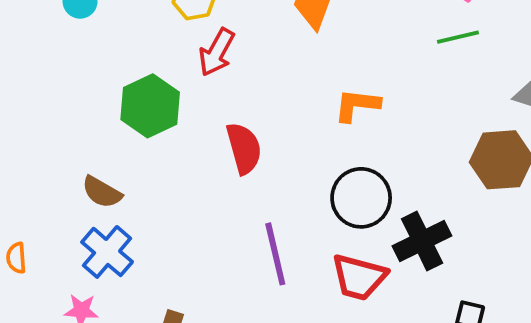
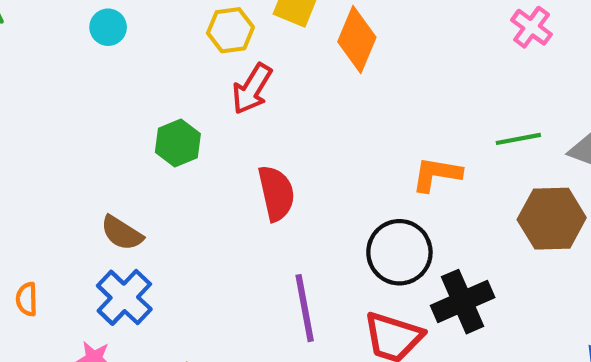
green line: (458, 37) -> (518, 139), moved
orange L-shape: (357, 105) -> (437, 174), moved
green hexagon: (150, 106) -> (178, 143), size x0.7

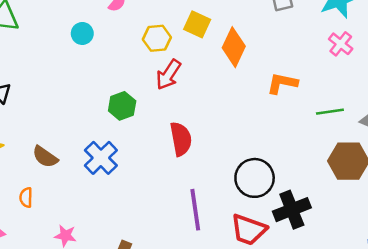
orange L-shape: (437, 174) -> (282, 83), moved
brown semicircle: (122, 233) -> (45, 157), moved
blue cross: (124, 297) -> (101, 158), moved

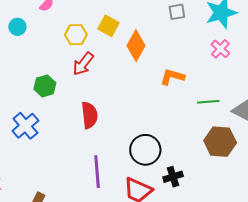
black cross: (292, 210) -> (173, 177), size x0.7

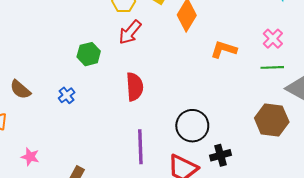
pink cross: (220, 49) -> (273, 39), moved
green line: (208, 102) -> (272, 67), moved
blue cross: (25, 126) -> (67, 95), size x0.6

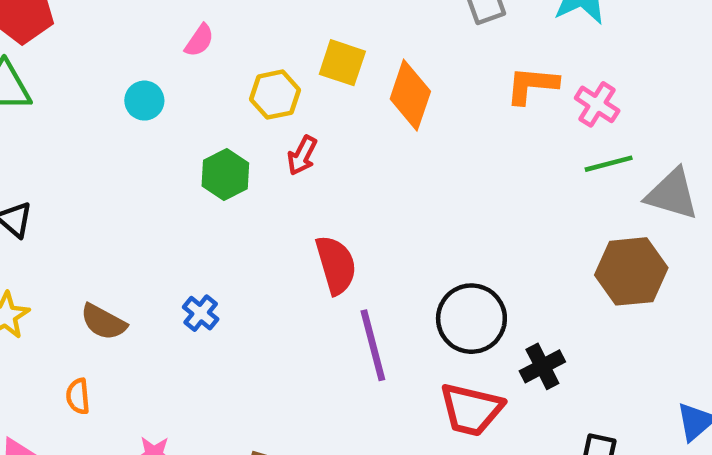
red arrow: (130, 32) -> (302, 155), size x0.7
orange L-shape: (224, 49) -> (532, 85), moved
green hexagon: (89, 54) -> (225, 174), moved
purple line: (140, 147) -> (373, 345), moved

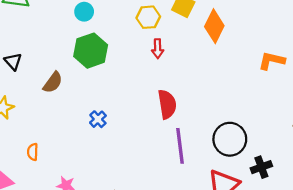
orange L-shape: (532, 85) -> (272, 61), moved
red arrow: (302, 155) -> (158, 49), turned -36
green hexagon: (225, 174) -> (91, 51), moved, size x1.4
brown semicircle: (103, 322) -> (53, 82), moved, turned -90

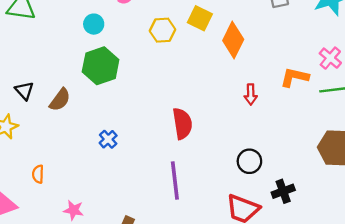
red arrow: (158, 49) -> (251, 94), moved
black triangle: (13, 61) -> (24, 91), moved
black circle: (230, 139) -> (249, 161), size x0.7
purple line: (180, 146) -> (175, 180), moved

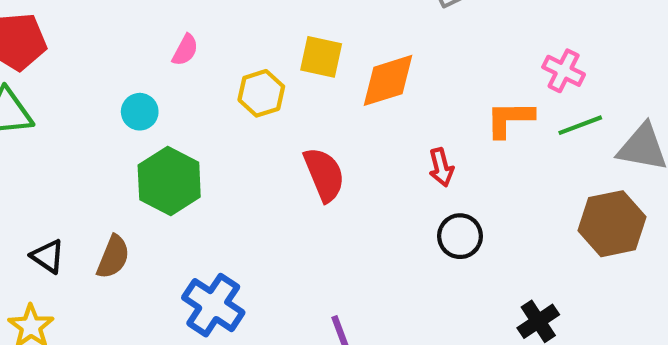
orange diamond: (233, 40) -> (388, 80), turned 60
red semicircle: (182, 124) -> (324, 174), moved
blue cross: (108, 139) -> (213, 305), size x1.8
black circle: (249, 161) -> (460, 236), moved

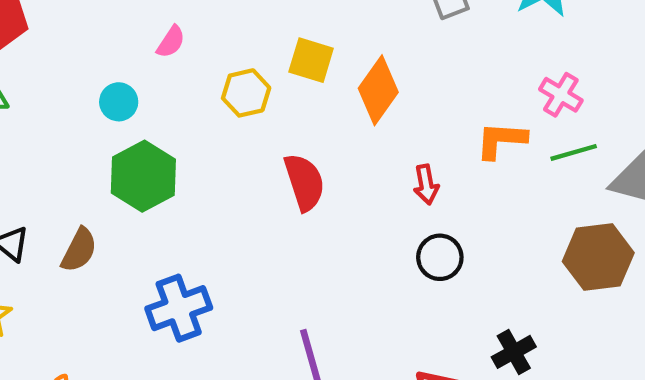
orange diamond: (388, 80) -> (378, 90), turned -42
blue cross: (213, 305) -> (179, 308), turned 32

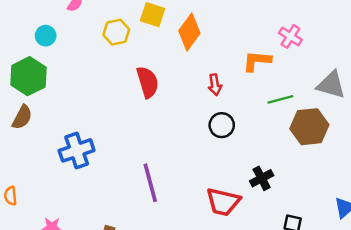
green line: (574, 152) -> (280, 99), moved
green hexagon: (143, 176) -> (28, 76), moved

